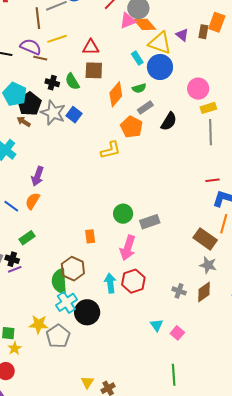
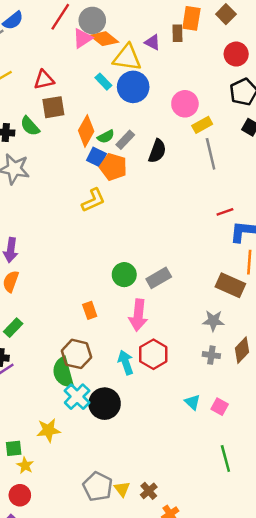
green semicircle: (139, 88) -> (106, 137), moved
blue square: (74, 115) -> (97, 157), moved
gray star: (208, 265) -> (213, 321), moved
gray pentagon: (58, 336) -> (98, 487), moved

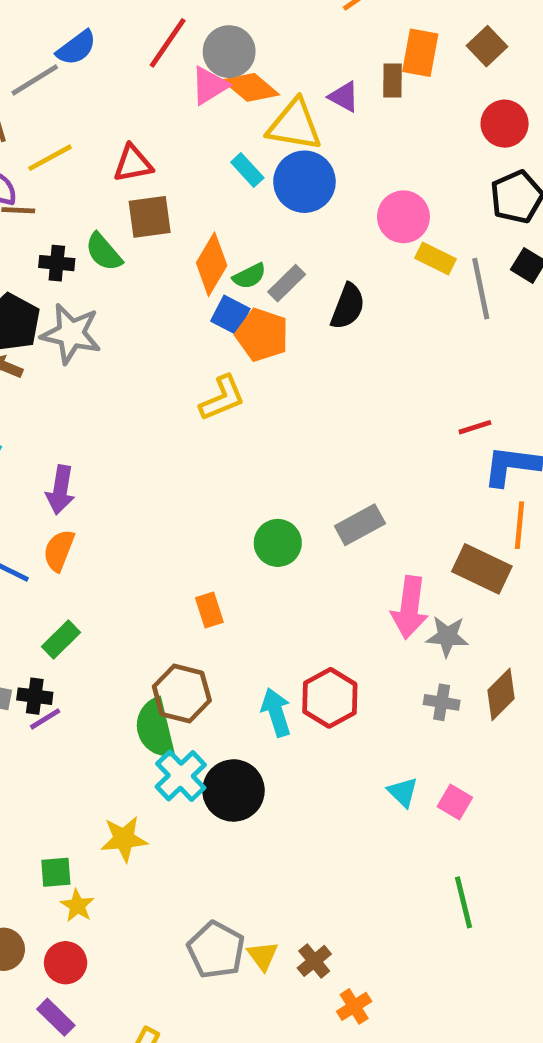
yellow rectangle: (202, 125) -> (436, 258), turned 54
gray line: (211, 154) -> (481, 289), moved
gray rectangle: (159, 278) -> (360, 525), moved
pink arrow: (138, 315) -> (410, 607), moved

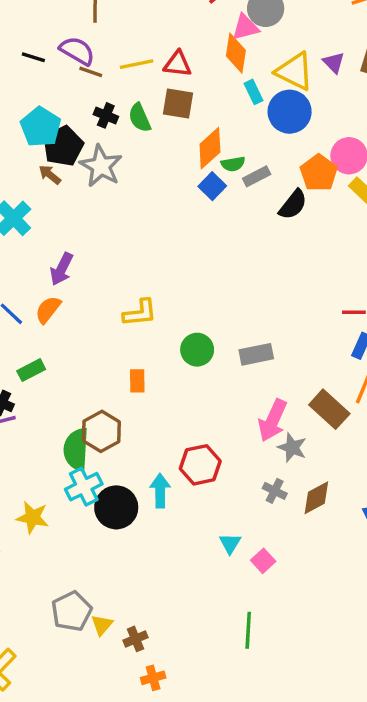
orange diamond: (251, 87) -> (236, 53), moved, turned 42
yellow line: (50, 158) -> (137, 64), moved
orange pentagon: (262, 335) -> (319, 173), moved
yellow L-shape: (222, 398) -> (140, 313), moved
cyan arrow: (276, 712) -> (160, 491), moved

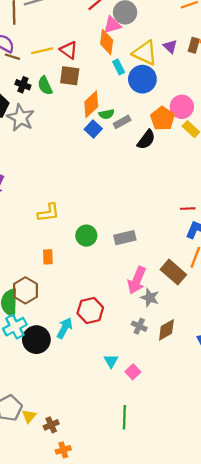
red triangle: (178, 64) -> (69, 50), turned 30
cyan arrow: (160, 491) -> (65, 328), turned 30

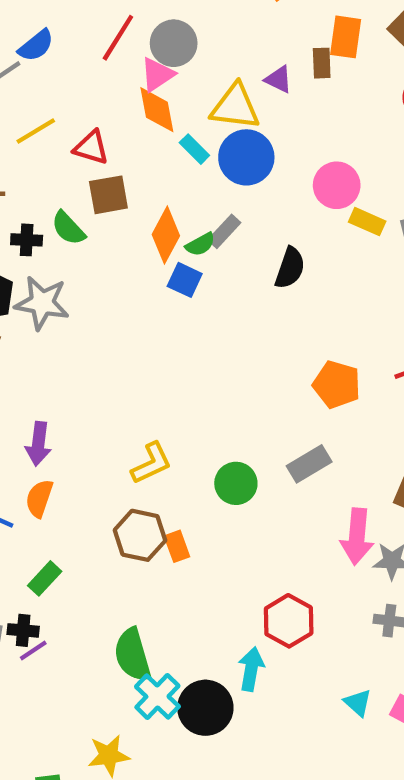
yellow line: (42, 51) -> (36, 131), moved
orange pentagon: (162, 119) -> (337, 385), moved
gray rectangle: (122, 122) -> (224, 231), moved
brown hexagon: (25, 290) -> (140, 535), moved

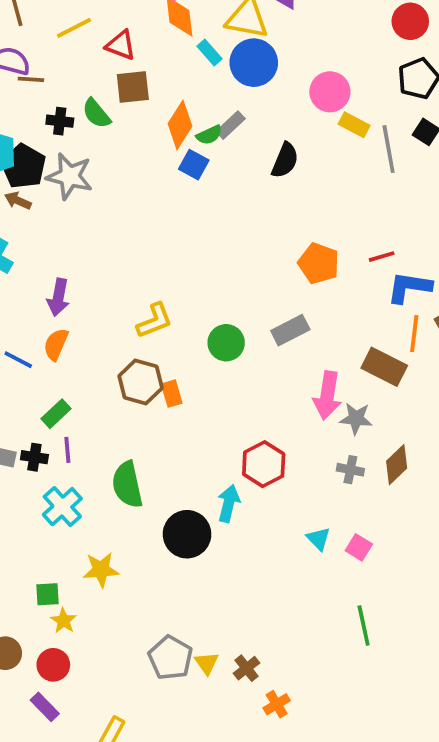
purple line: (33, 651) -> (67, 450), moved, turned -65
cyan cross: (157, 696) -> (62, 507), moved

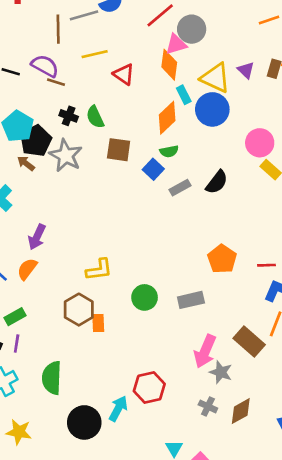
brown square: (133, 87) -> (119, 150), moved
orange diamond: (180, 125) -> (167, 118), moved
gray rectangle: (231, 125) -> (180, 188), moved

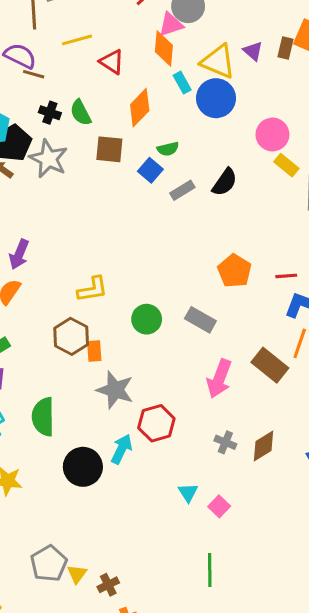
orange diamond: (167, 118) -> (140, 108), moved
gray rectangle: (191, 300) -> (200, 320), turned 45
gray star: (221, 372) -> (115, 390), moved, size x1.4

